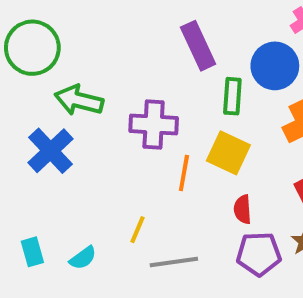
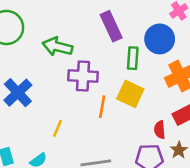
green arrow: (79, 100) -> (57, 47), moved
red semicircle: (243, 209) -> (160, 130), moved
yellow line: (137, 230) -> (57, 128), moved

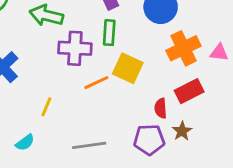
green rectangle: (133, 58) -> (109, 33), moved
orange line: (102, 107) -> (96, 83), turned 55

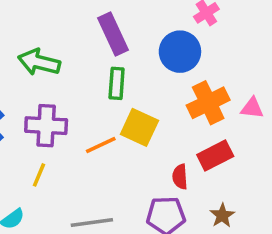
purple cross: (75, 48) -> (46, 126), moved
brown star: (182, 131) -> (222, 215), moved

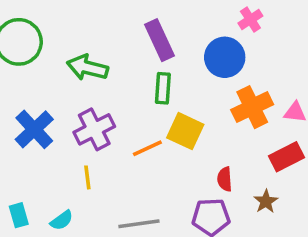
purple cross: (46, 126) -> (94, 129), turned -30
red rectangle: (215, 156) -> (286, 157), moved
yellow line: (39, 175) -> (87, 177), turned -30
brown star: (222, 215) -> (266, 201), moved

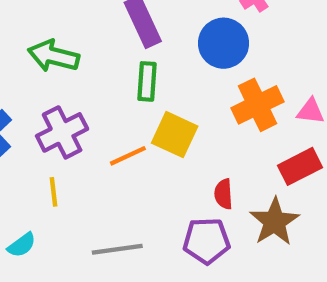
brown star: (266, 201) -> (274, 222), size x1.6

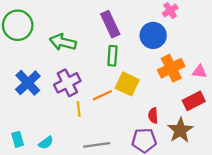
yellow line: (54, 192) -> (79, 109), moved

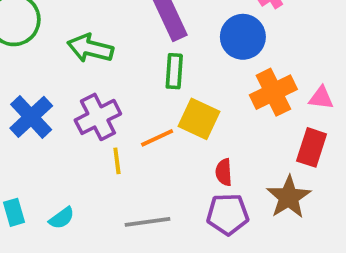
red rectangle: (194, 101) -> (312, 147), turned -45
red semicircle: (153, 116) -> (224, 172), moved

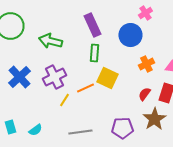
orange cross: (273, 92) -> (146, 64), size x0.7
yellow line: (117, 161) -> (64, 100), turned 40
red semicircle: (224, 172) -> (144, 94), moved, turned 40

